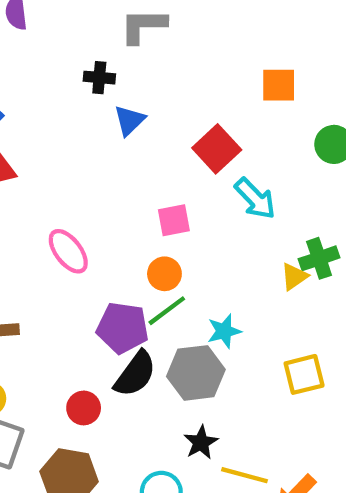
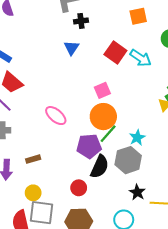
black cross: (99, 78) -> (81, 21), moved
cyan arrow: (255, 199) -> (141, 58), moved
orange circle: (164, 274) -> (103, 117), size x1.6

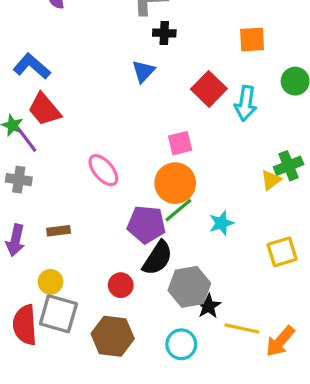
cyan arrow: (141, 58) -> (246, 103), turned 55
gray hexagon: (128, 160) -> (189, 287), moved

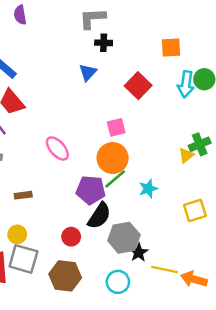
cyan arrow: (246, 103) -> (186, 84), moved
orange arrow: (280, 341) -> (194, 279), turned 65

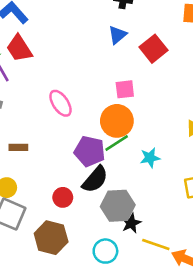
blue triangle: (88, 72) -> (117, 35), moved

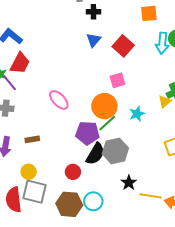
red trapezoid: (19, 48) -> (20, 63), turned -110
pink square: (125, 89) -> (117, 80), moved
cyan star: (150, 158) -> (137, 114), moved
gray hexagon: (118, 206) -> (115, 151), moved
cyan circle: (105, 251) -> (93, 201), moved

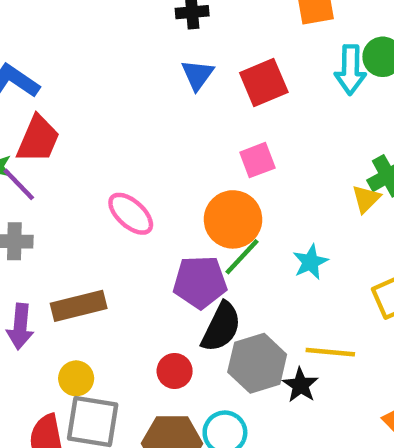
red square: (123, 46) -> (264, 82), turned 30
cyan star: (137, 114) -> (310, 262), moved
brown rectangle: (32, 139) -> (79, 306), size x1.6
gray hexagon: (115, 151) -> (257, 363), moved
yellow line: (151, 196) -> (330, 352), moved

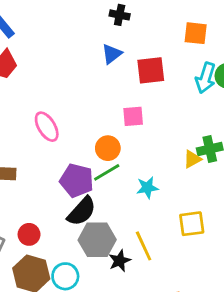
orange circle: (233, 219) -> (108, 148), size x0.7
yellow line: (330, 352) -> (144, 246), turned 44
red circle: (175, 371) -> (29, 234), moved

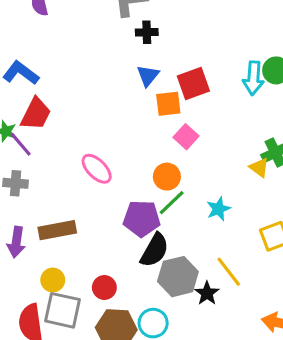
orange square: (196, 33) -> (168, 104), moved
pink square: (133, 116) -> (186, 137), turned -30
yellow triangle: (192, 159) -> (259, 168), turned -42

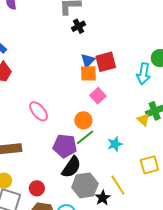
black cross: (147, 32) -> (79, 26), turned -32
blue triangle: (148, 76) -> (88, 60), moved
cyan arrow: (253, 78) -> (143, 74), moved

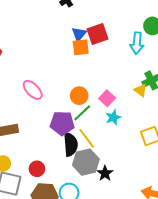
pink square: (98, 96) -> (107, 98), moved
black semicircle: (71, 167) -> (71, 144), turned -35
yellow line: (118, 185) -> (87, 138), moved

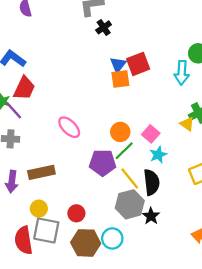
black semicircle: (71, 144) -> (152, 182), moved

